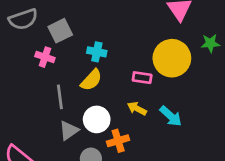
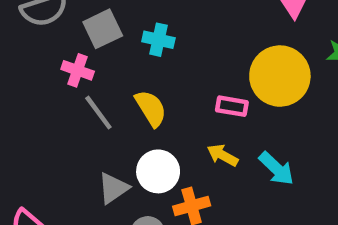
cyan cross: (97, 52) -> (158, 40), moved
yellow semicircle: (91, 80) -> (151, 108), turned -75
gray line: (60, 97) -> (98, 113), moved, turned -30

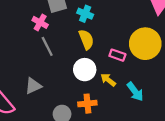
yellow semicircle: (151, 108) -> (86, 39), moved
white circle: (158, 171) -> (85, 70), moved
gray triangle: (113, 188) -> (33, 86), moved

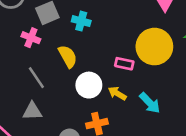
yellow semicircle: (86, 39) -> (68, 56), moved
gray line: (47, 46) -> (36, 78), moved
gray triangle: (33, 86) -> (32, 111), turned 30

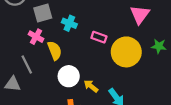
pink cross: (31, 38) -> (36, 37), moved
pink rectangle: (124, 64) -> (99, 37), moved
gray triangle: (32, 111) -> (13, 84), moved

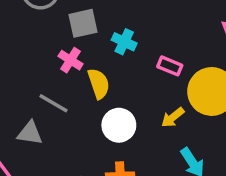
gray line: (27, 64) -> (54, 103), turned -36
yellow arrow: (91, 86) -> (173, 117), moved, turned -80

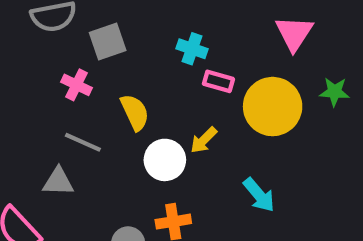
cyan cross: (124, 42) -> (192, 49), moved
pink cross: (71, 60) -> (76, 85), moved
yellow arrow: (173, 117) -> (204, 140), moved

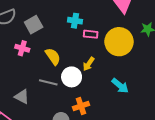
gray line: (83, 142) -> (48, 82), moved
gray triangle: (58, 182) -> (22, 97), turned 35

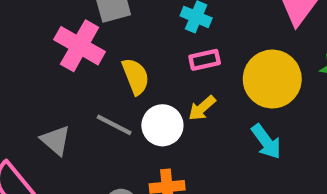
pink rectangle: (91, 34) -> (205, 60), moved, turned -32
pink cross: (22, 48) -> (80, 46), size x1.6
cyan arrow: (120, 86) -> (266, 142), moved

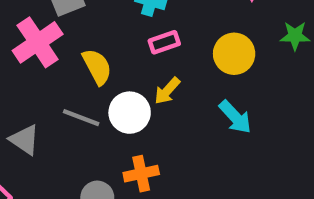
pink cross: (80, 46) -> (38, 42), turned 33
yellow circle: (272, 79) -> (234, 54), size x0.7

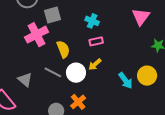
yellow circle: (234, 54) -> (147, 76), moved
orange cross: (141, 174) -> (78, 102), turned -35

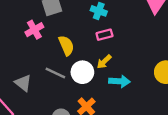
pink cross: (37, 35) -> (34, 30), size x0.7
cyan arrow: (125, 80) -> (119, 81), moved, turned -48

